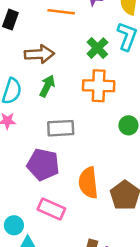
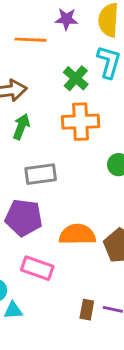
orange semicircle: (88, 183) -> (77, 234), turned 100

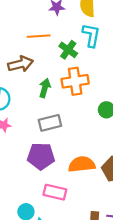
orange line: (30, 40) -> (39, 36), moved
green arrow: (21, 127) -> (45, 88), moved

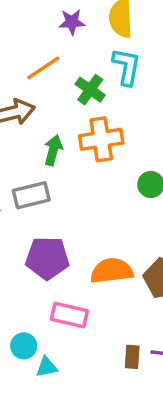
orange line: (39, 36) -> (43, 68), turned -30
gray rectangle: (50, 123) -> (31, 195), moved

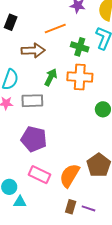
green cross: (90, 90) -> (80, 47), turned -30
orange semicircle: (112, 271) -> (70, 175), moved, turned -65

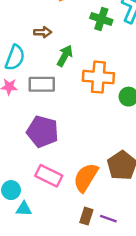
brown arrow: (33, 51) -> (43, 32), moved, size x0.6
orange cross: (80, 77) -> (98, 77), moved

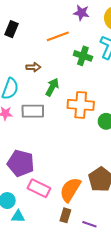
purple pentagon: (43, 132) -> (21, 163), moved
brown rectangle: (86, 216) -> (65, 215), moved

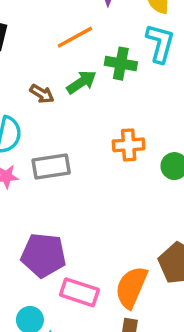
brown arrow: (33, 67) -> (42, 94), turned 40
green arrow: (52, 87) -> (81, 82), moved, turned 36
orange cross: (81, 105) -> (129, 145), size x0.7

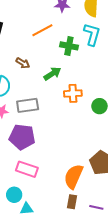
green arrow: (81, 82) -> (52, 74), moved
purple pentagon: (44, 255) -> (22, 137), moved
pink rectangle: (79, 292) -> (27, 169), moved

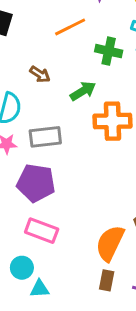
orange cross: (73, 93) -> (112, 121), size x1.4

